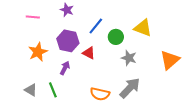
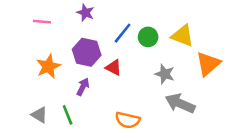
green circle: (116, 37) -> (148, 37), moved
orange triangle: (170, 60) -> (208, 64), moved
gray arrow: (130, 88) -> (180, 103), moved, turned -110

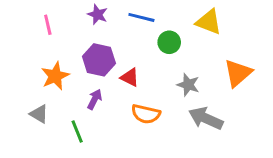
pink line: (42, 22) -> (48, 25), turned 72
blue line: (123, 33) -> (141, 17), moved, turned 65
yellow triangle: (183, 36) -> (209, 22), moved
gray triangle: (39, 115) -> (39, 114), moved
orange semicircle: (128, 120) -> (146, 114), moved

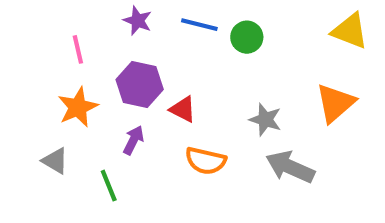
yellow triangle: (209, 22) -> (350, 31), moved
pink line: (48, 25) -> (78, 49), moved
green circle: (169, 42) -> (247, 37), moved

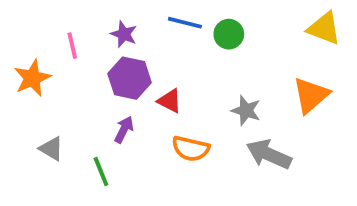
purple star: (138, 21) -> (124, 34), moved
orange star: (78, 107) -> (32, 78), moved

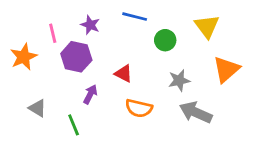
yellow triangle: (324, 28) -> (207, 26), moved, turned 32
green circle: (229, 34) -> (165, 40), moved
purple hexagon: (130, 78) -> (76, 57), moved
gray star: (246, 110) -> (179, 80), turned -30

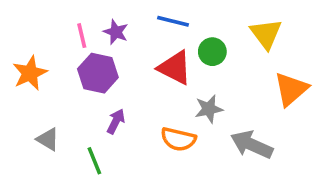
pink line: (53, 33) -> (82, 36), moved
red triangle: (124, 73) -> (175, 68), moved, size x1.5
gray star: (179, 80) -> (209, 109), moved

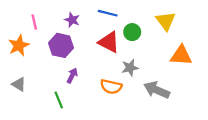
pink line: (82, 36) -> (34, 22), moved
orange triangle: (291, 89) -> (181, 55), turned 45
gray triangle: (48, 139) -> (19, 84), moved

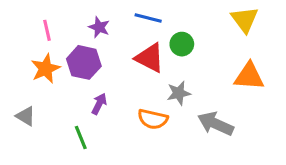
yellow triangle: (166, 21) -> (245, 20), moved
orange star: (19, 45) -> (46, 69), moved

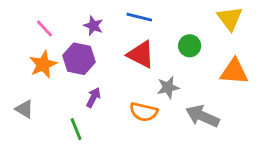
pink line: (47, 30) -> (45, 29), turned -30
green circle: (182, 44) -> (190, 46), moved

